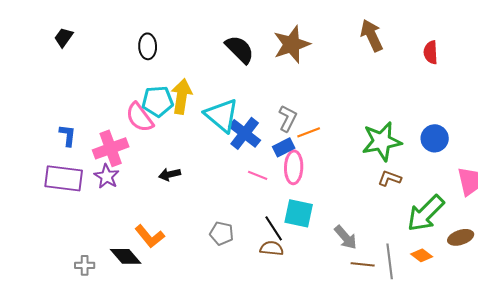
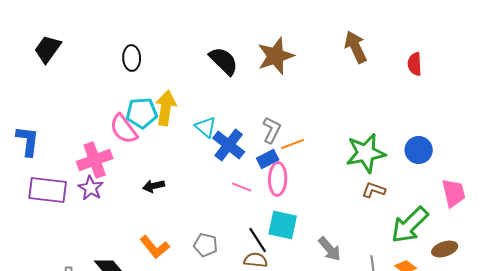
black trapezoid: (64, 37) -> (48, 49), size x1.4
cyan triangle: (222, 115) -> (206, 127), size x0.6
blue L-shape: (68, 135) -> (28, 141), moved, size x1.4
orange L-shape: (150, 236) -> (155, 247), moved

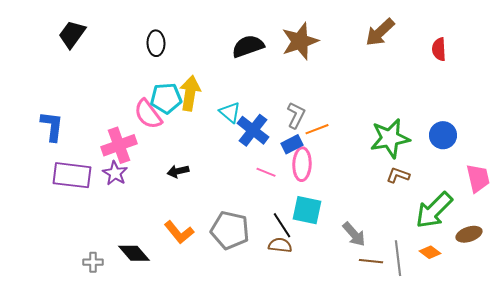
brown arrow: (356, 47) -> (380, 32), turned -108
black semicircle: (224, 61) -> (248, 46), turned -64
gray pentagon: (206, 245) -> (230, 230), size x1.6

